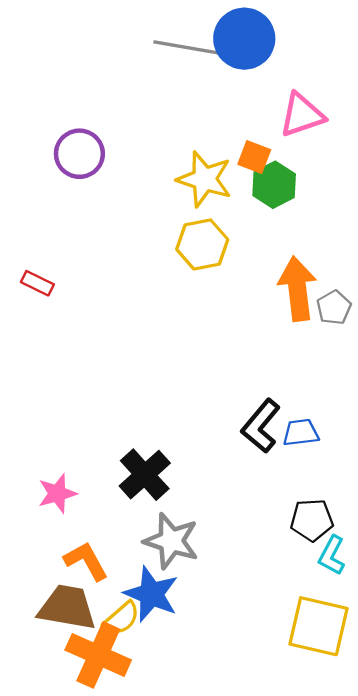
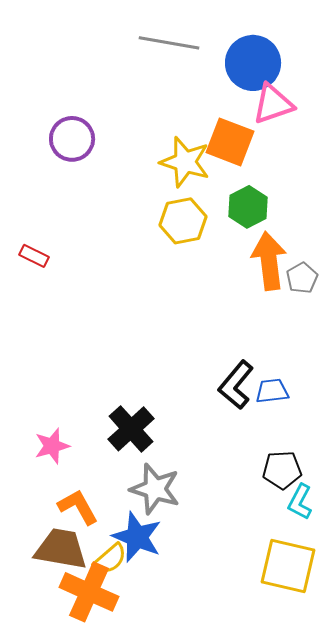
blue circle: (244, 39) -> (253, 63), moved
orange square: (254, 157) -> (230, 142), size x1.6
green hexagon: (274, 185) -> (248, 207), moved

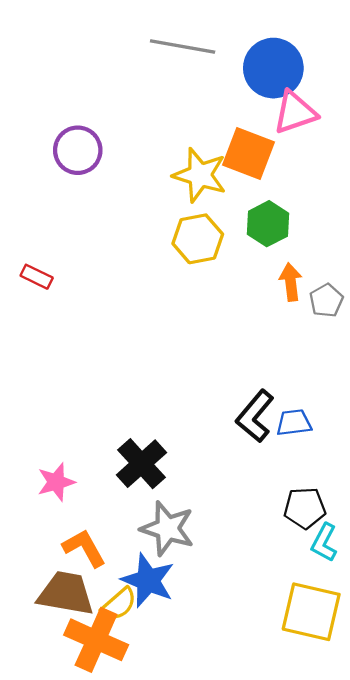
orange arrow: (269, 261) -> (291, 282), size x0.6

